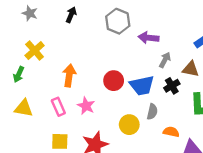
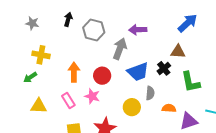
gray hexagon: (118, 21) -> (94, 30), moved
yellow cross: (35, 51) -> (41, 55), turned -30
gray arrow: (165, 60) -> (120, 49), moved, size x1.5
green arrow: (19, 74) -> (30, 77), turned 40
red circle: (114, 81) -> (102, 76), moved

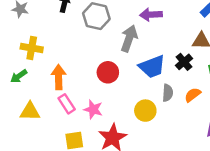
orange arrow: (74, 72) -> (59, 77), moved
pink star: (92, 96) -> (93, 109), moved
orange semicircle: (169, 108) -> (193, 95), moved, turned -40

